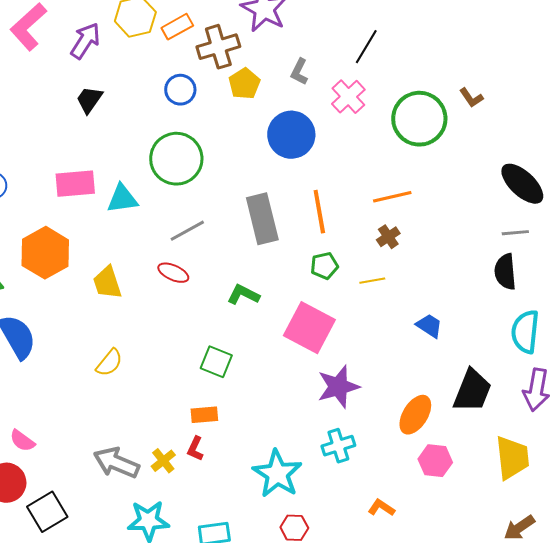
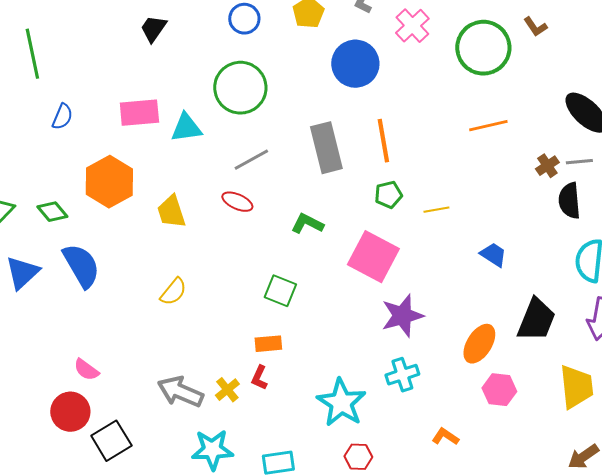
orange line: (392, 197) -> (488, 126), moved
brown cross: (388, 237) -> (547, 166), moved

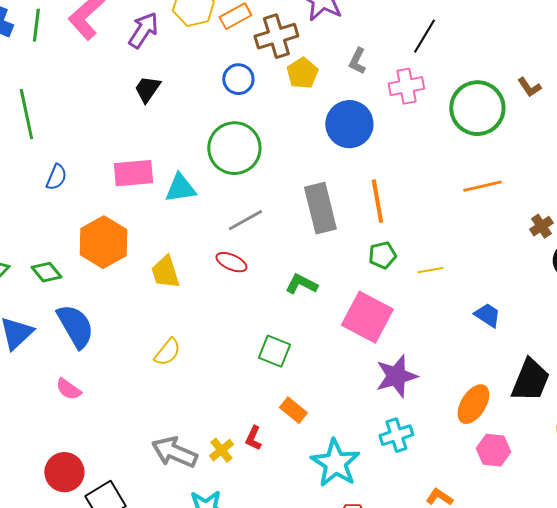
pink cross: (412, 26) -> (406, 86), turned 32
orange rectangle: (268, 344) -> (293, 410), moved, turned 44
pink semicircle: (86, 370) -> (68, 389), moved

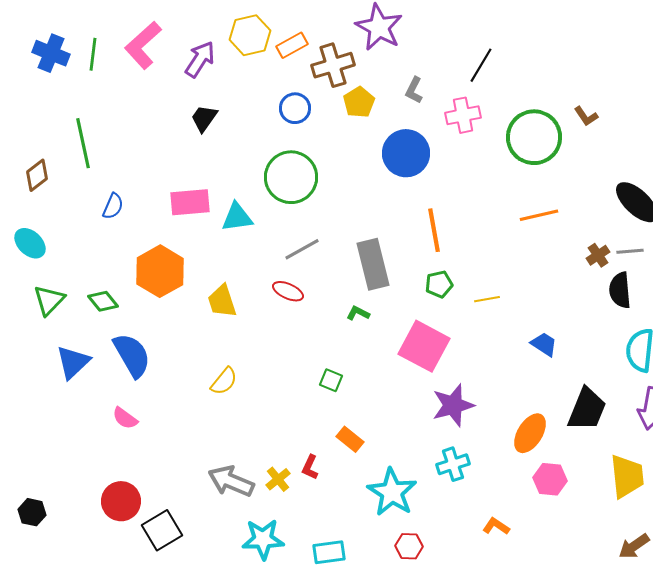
gray rectangle: (320, 208) -> (373, 264), moved
green L-shape: (301, 284) -> (358, 313), size x0.7
green square: (274, 351) -> (331, 380), size x0.7

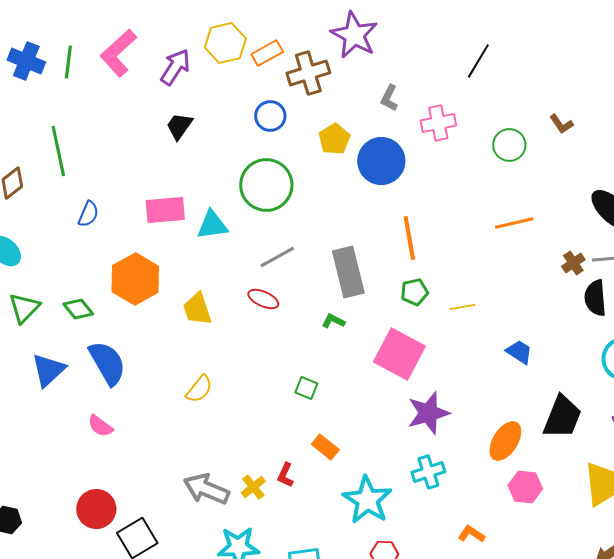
black line: (481, 65) -> (478, 61), moved
yellow pentagon: (359, 102) -> (334, 139), moved
green circle: (534, 137) -> (509, 145), size x0.6

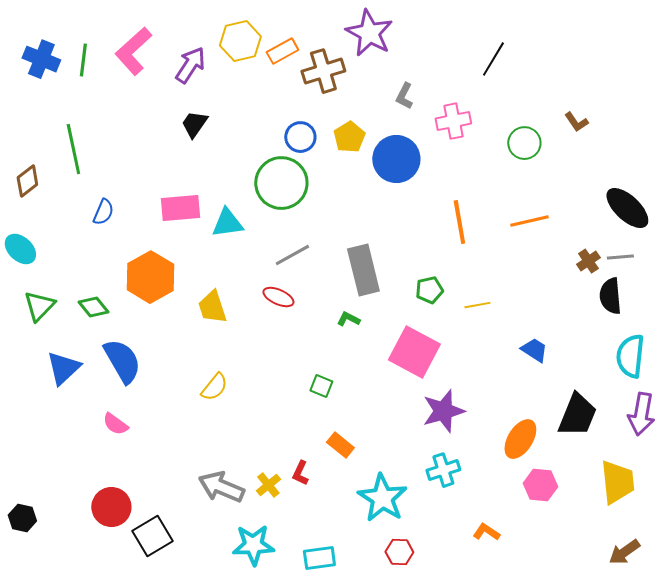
blue circle: (270, 116) -> (300, 137), moved
orange line: (409, 238) -> (459, 222), moved

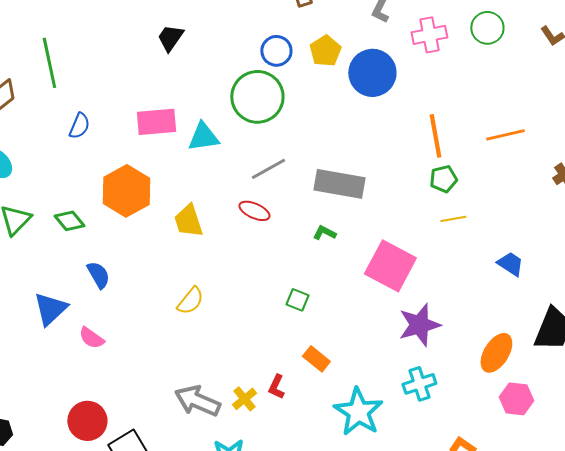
green circle: (524, 143) -> (487, 28), moved
gray rectangle: (363, 270) -> (339, 184), turned -66
green pentagon: (429, 290) -> (443, 179), moved
blue semicircle: (122, 361) -> (98, 275), size x0.6
blue triangle: (63, 368) -> (50, 309), moved

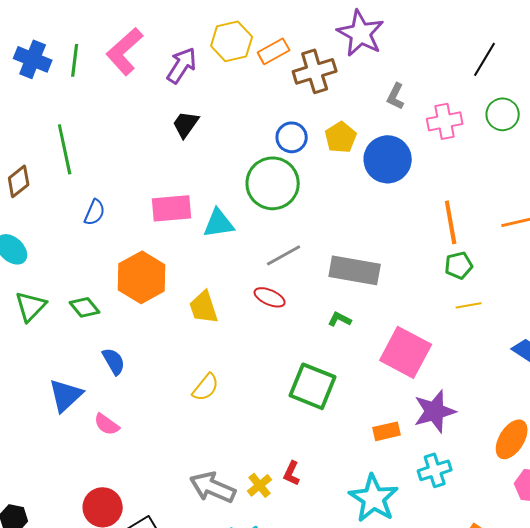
green square: (297, 300) -> (313, 386), size x2.0
orange rectangle: (316, 359) -> (387, 431), moved, turned -52

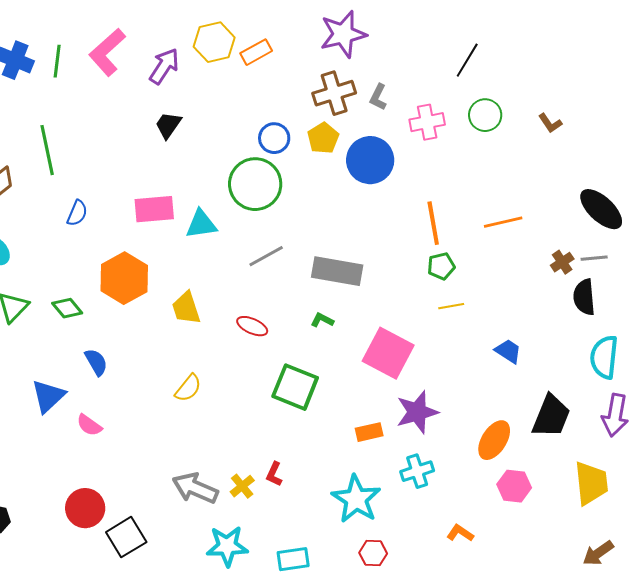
purple star: (361, 33) -> (343, 34), turned 30
brown cross: (315, 71) -> (334, 93), moved
red ellipse: (270, 297) -> (252, 326), moved

